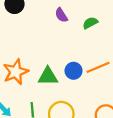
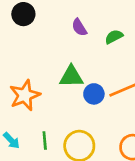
green triangle: (48, 76) -> (71, 77), moved

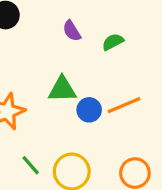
green line: (45, 141) -> (31, 165), turned -36

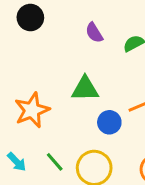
blue circle: (89, 110) -> (109, 122), moved

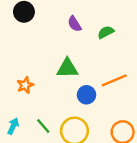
orange star: (32, 110) -> (25, 85), size x0.6
cyan arrow: (17, 162) -> (13, 126), turned -112

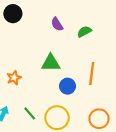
orange line: (114, 80) -> (92, 74), turned -60

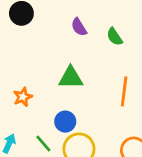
green semicircle: (84, 32) -> (115, 37), turned -96
blue circle: (68, 86) -> (65, 122), moved

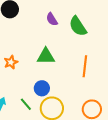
green semicircle: (115, 37) -> (78, 26), size x1.5
orange star: (23, 97) -> (11, 62), moved

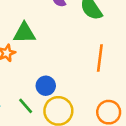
green triangle: (46, 56) -> (24, 33), moved

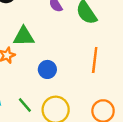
blue circle: (46, 86) -> (47, 69), moved

